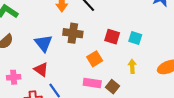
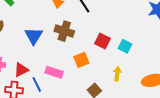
red triangle: (41, 69) -> (21, 70), moved, turned 49
pink rectangle: (92, 83) -> (54, 72), moved

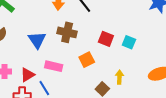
pink rectangle: (54, 72) -> (54, 66), moved
yellow arrow: (117, 74) -> (119, 77), moved

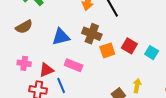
blue triangle: (37, 40) -> (61, 37), turned 42
orange square: (87, 60) -> (107, 50), moved

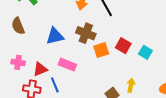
brown semicircle: (24, 27) -> (18, 26), turned 96

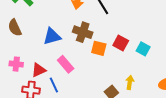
orange square: (101, 50) -> (99, 48), turned 35
pink rectangle: (67, 65) -> (66, 64), turned 30

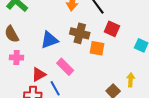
red square: (121, 43) -> (112, 29), moved
pink cross: (16, 64) -> (17, 57), moved

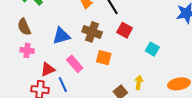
orange square: (97, 48) -> (104, 58), moved

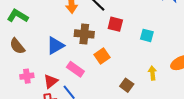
pink cross: (27, 50) -> (27, 76), moved
orange square: (104, 58) -> (102, 56), turned -35
yellow arrow: (139, 83) -> (152, 73), moved

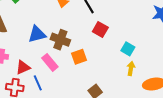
brown cross: (84, 34) -> (60, 40), moved
yellow arrow: (152, 73) -> (131, 68), moved

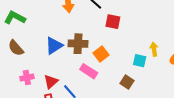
cyan square: (128, 49) -> (140, 61), moved
pink rectangle: (50, 62) -> (89, 71), moved

